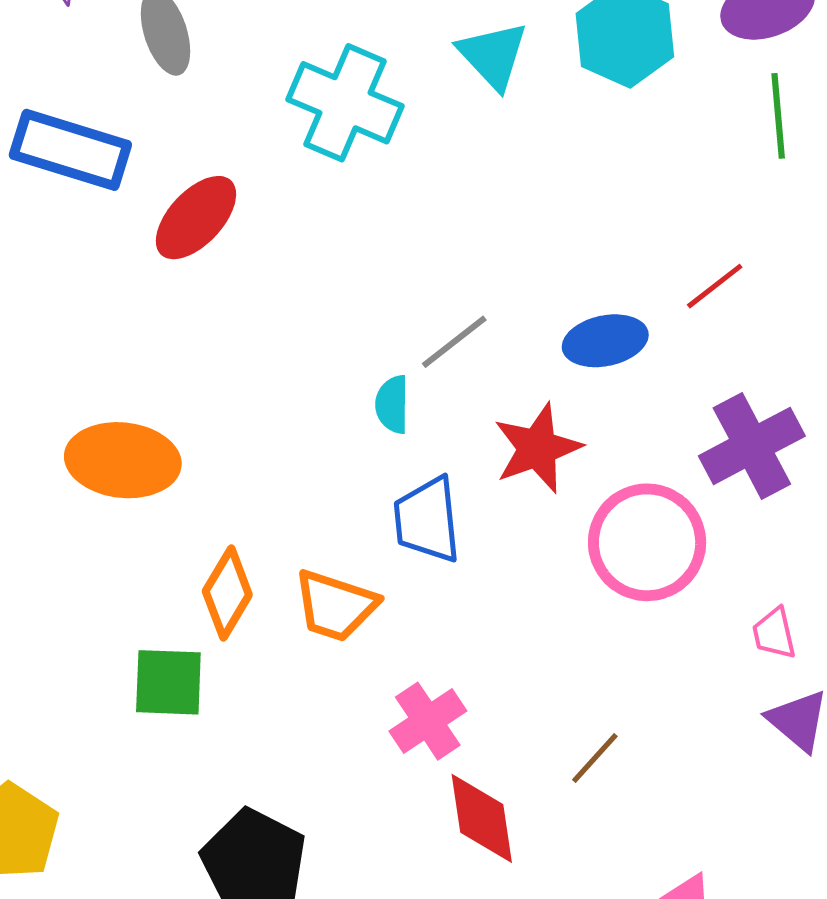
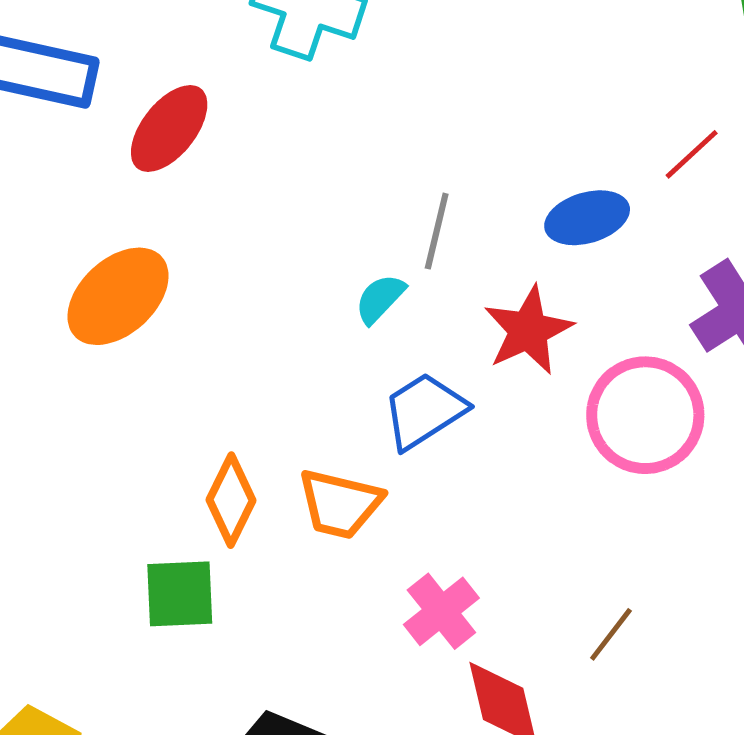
gray line: (454, 342) -> (437, 231), turned -34
cyan semicircle: (392, 404) -> (380, 299), turned 48
orange ellipse: (123, 460) -> (118, 296), moved, turned -44
blue trapezoid: (427, 520) -> (424, 411), turned 68

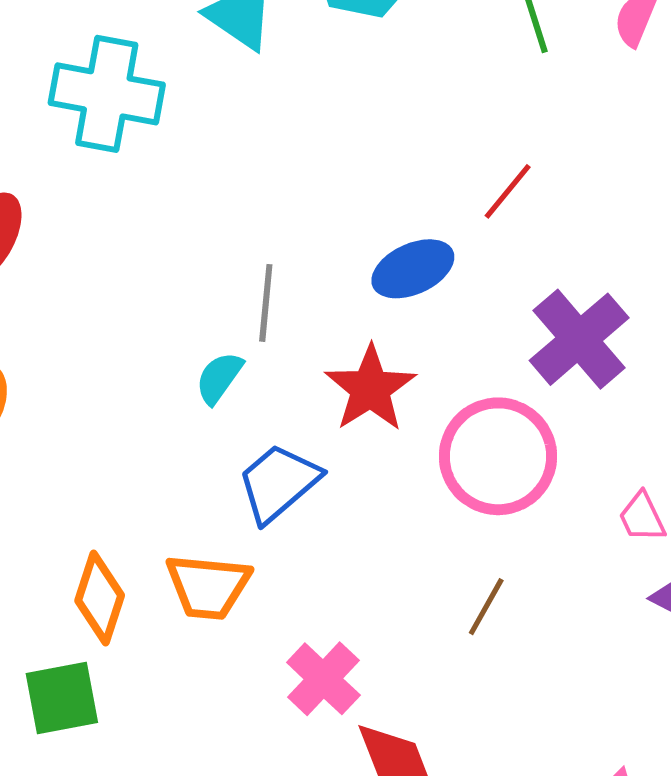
brown line: (611, 634) -> (486, 607), moved

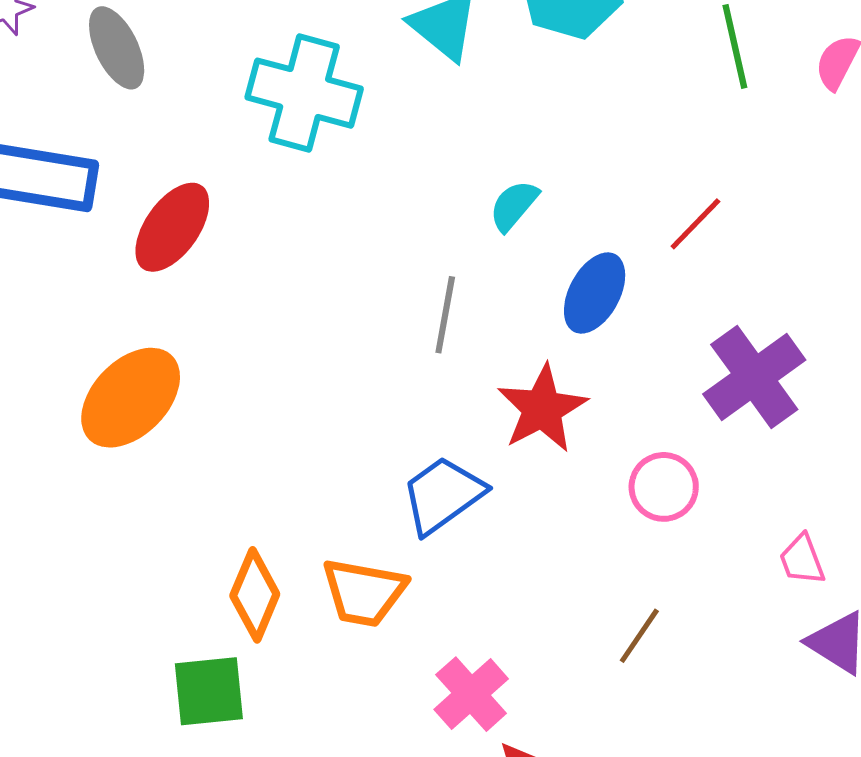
blue ellipse: (413, 269) -> (595, 293), turned -42
cyan semicircle: (219, 378) -> (514, 205), moved
pink circle: (498, 456) -> (664, 487), size x0.6

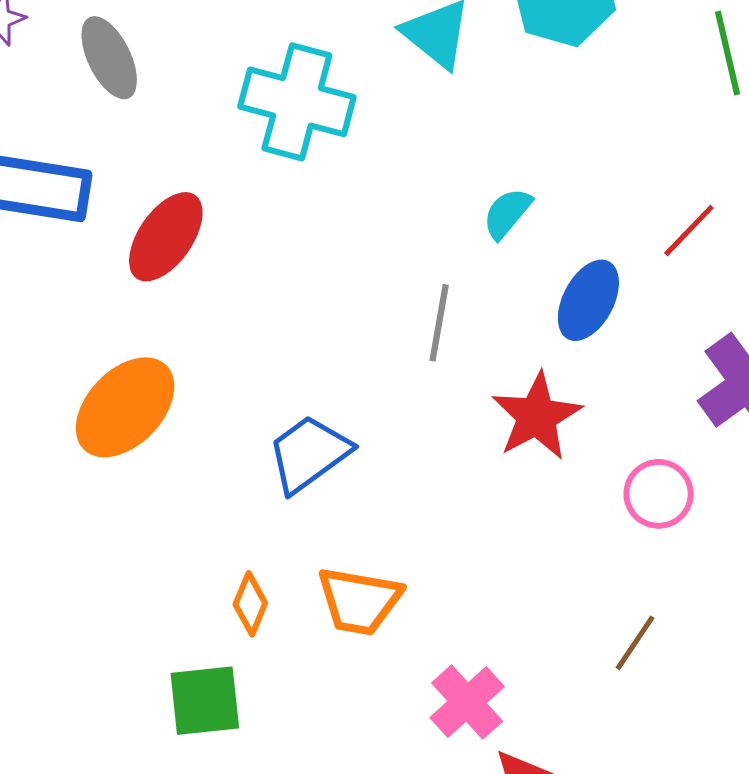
blue trapezoid: (443, 495) -> (309, 454), moved
orange diamond: (255, 595) -> (250, 604), size x0.7

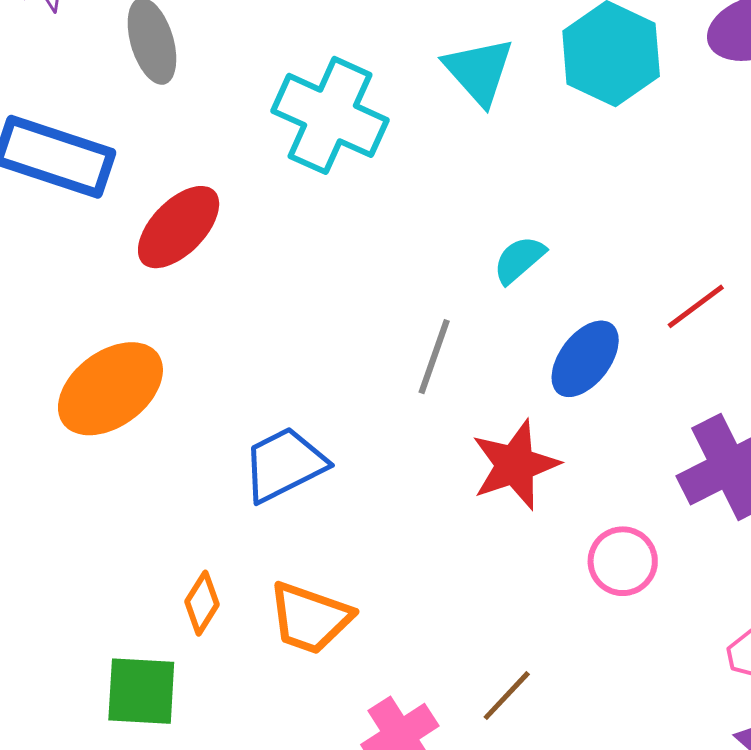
brown line: (635, 643) -> (507, 696), moved

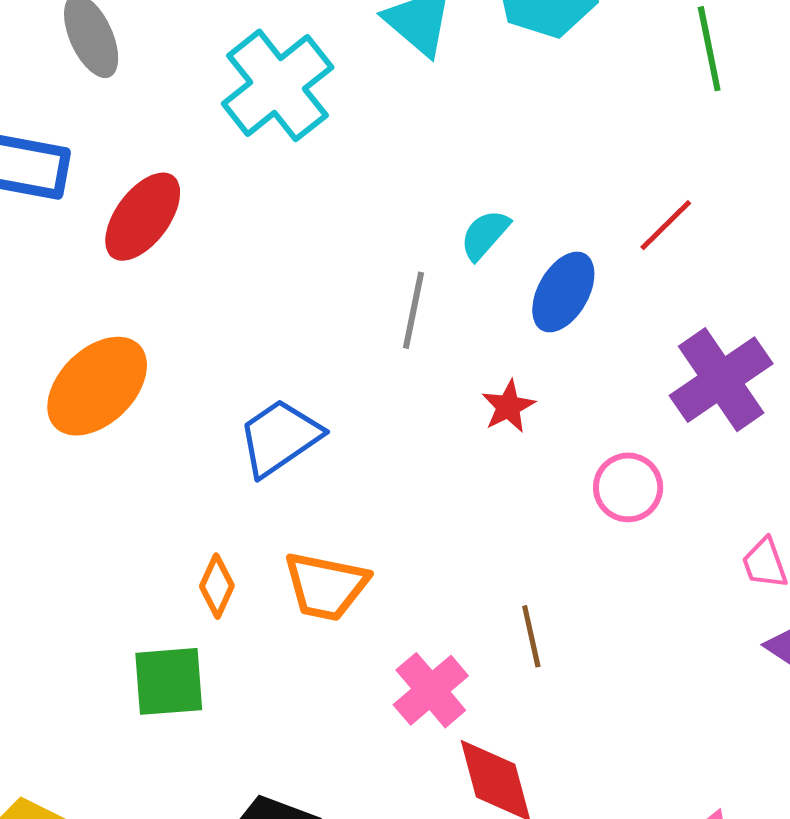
cyan cross: (330, 115) -> (278, 85), turned 35
cyan semicircle: (519, 260) -> (485, 235), moved
red star: (515, 465) -> (508, 406), size x0.6
brown line: (507, 696) -> (531, 636), turned -48

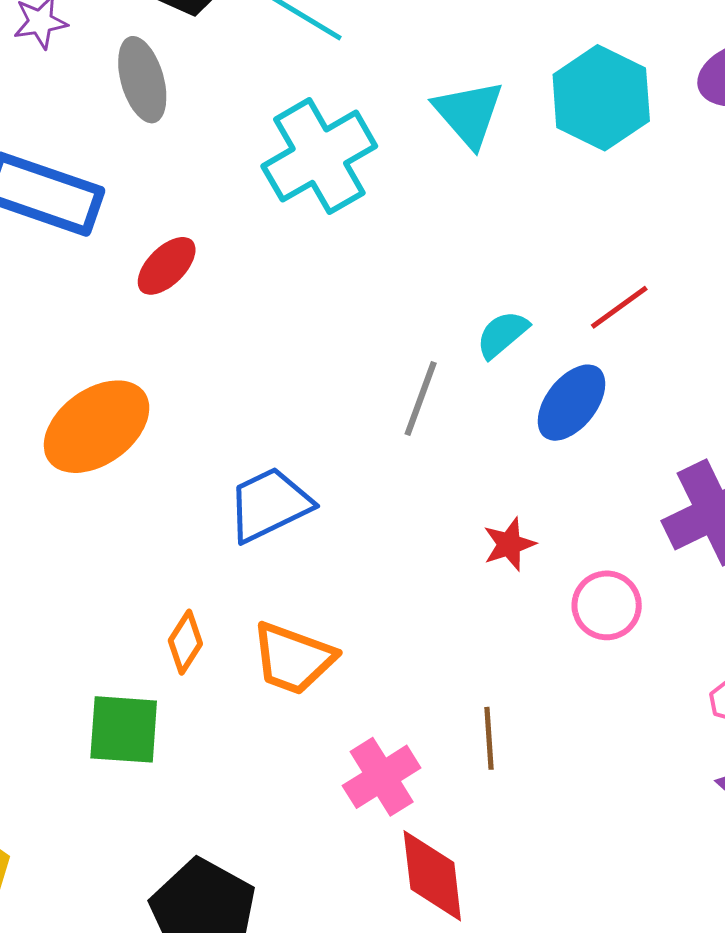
red ellipse: (143, 217) -> (167, 266), size x0.7
red line: (666, 225) -> (619, 307), moved
red star: (508, 406) -> (509, 544), moved

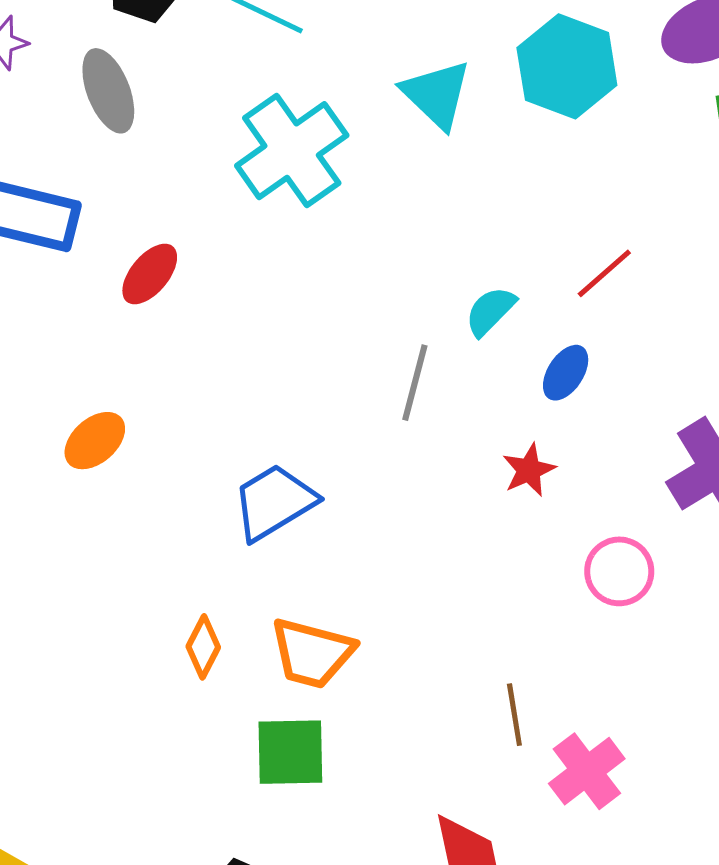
blue ellipse: (572, 403) -> (566, 373), size x0.7
orange ellipse: (97, 427) -> (95, 441), size x0.6
red star: (509, 544) -> (529, 470), moved
green square: (124, 729) -> (290, 752), moved
pink cross: (382, 777) -> (587, 771), moved

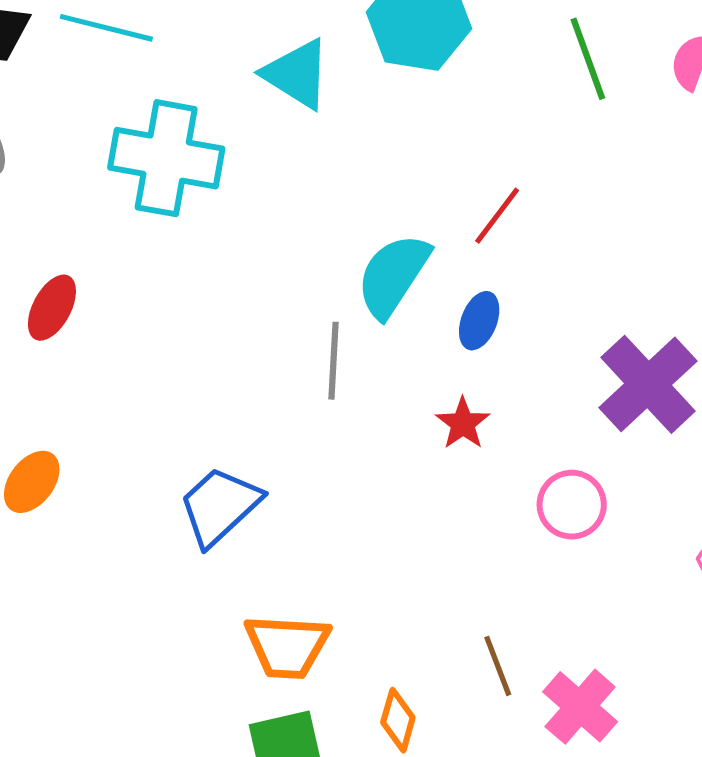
cyan cross: (292, 151) -> (166, 158), turned -33
cyan semicircle: (490, 311) -> (393, 275), size x1.6
orange diamond: (203, 647) -> (398, 720), moved

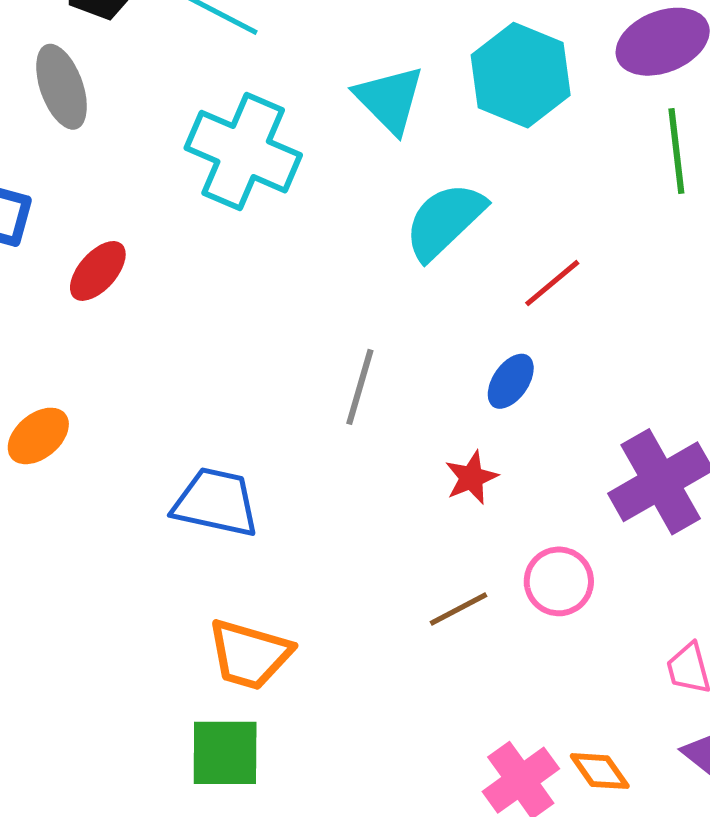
cyan semicircle: (393, 275) -> (445, 221), moved
blue trapezoid: (220, 506) -> (216, 502), turned 42
brown line: (498, 666) -> (458, 609), moved, turned 70
orange diamond: (398, 720) -> (600, 771), moved, turned -64

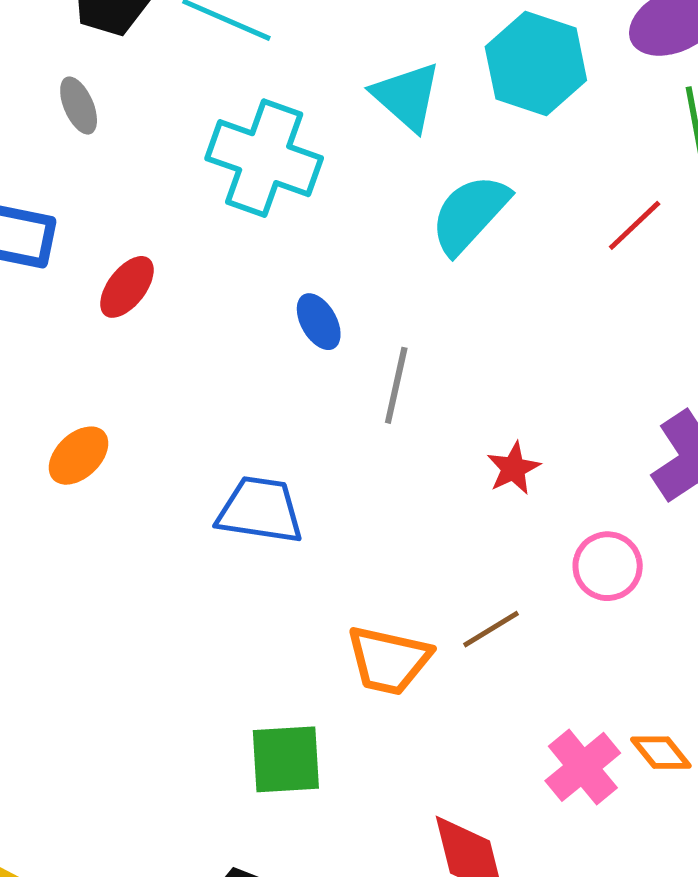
gray ellipse: (62, 87) -> (79, 106), size x0.7
red line: (552, 283) -> (635, 225), moved
blue ellipse: (511, 381) -> (319, 322), moved, turned -60
brown line: (458, 609) -> (491, 629), moved
orange trapezoid: (249, 654) -> (389, 660), moved

